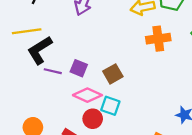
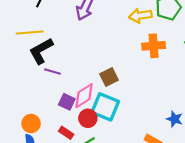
purple square: (79, 68) -> (67, 102), moved
pink diamond: (87, 95) -> (84, 96), turned -60
cyan square: (110, 106) -> (105, 107), size x1.5

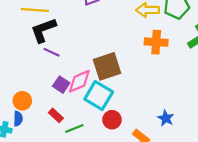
brown square: (109, 77) -> (107, 66), size x1.5
red circle: (88, 118) -> (112, 120), moved

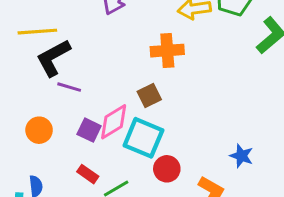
orange cross: (156, 42) -> (167, 51), moved
brown square: (107, 66) -> (149, 96), size x0.6
orange circle: (22, 101) -> (39, 130), moved

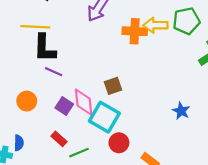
orange cross: (167, 51) -> (135, 31), moved
black L-shape: (53, 58) -> (45, 48), turned -68
pink diamond: (114, 122) -> (84, 102), turned -72
blue star: (242, 156) -> (181, 111), moved

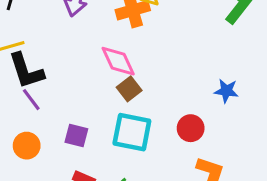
purple line: (54, 72) -> (31, 100), moved, turned 48
pink diamond: (84, 102) -> (118, 61), moved
red circle: (119, 143) -> (191, 128), moved

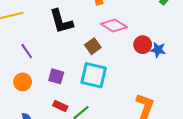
pink diamond: (118, 61) -> (114, 26), moved, turned -35
black L-shape: (26, 71) -> (61, 21), moved
red circle: (191, 128) -> (143, 45), moved

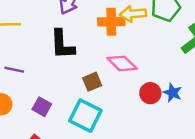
blue star: (158, 50) -> (173, 93), moved
purple line: (27, 51) -> (14, 70), turned -56

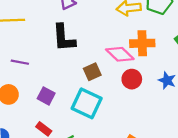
orange cross: (111, 22) -> (142, 43), moved
red circle: (150, 93) -> (132, 79), moved

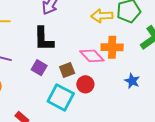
red circle: (132, 79) -> (85, 84), moved
purple square: (46, 96) -> (39, 68), moved

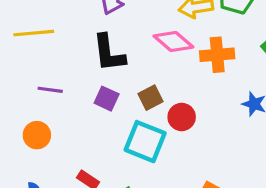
pink diamond: (92, 56) -> (173, 41), moved

